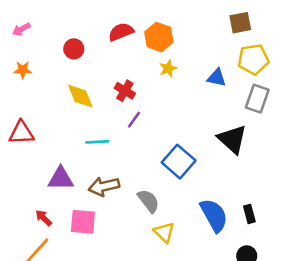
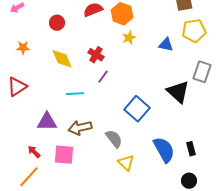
orange star: (23, 70) -> (23, 48), moved
gray rectangle: (257, 99) -> (202, 72), moved
red triangle: (21, 133) -> (17, 87), turned -30

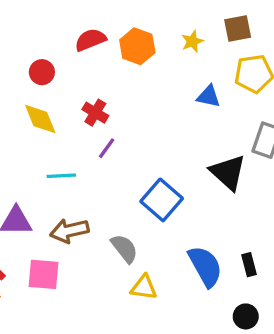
red circle: (57, 23) -> (42, 72), moved
yellow star: (129, 38) -> (192, 41), moved
yellow triangle: (126, 163) -> (144, 287), turned -36

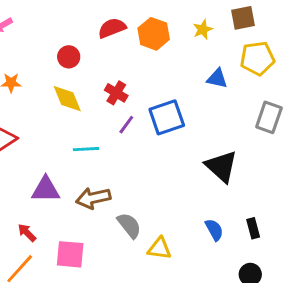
black triangle: (228, 172) -> (221, 166), moved
blue square: (162, 200) -> (167, 117), moved, turned 30
gray semicircle: (124, 248) -> (129, 225), moved
blue semicircle: (205, 266) -> (214, 230), size x0.6
pink square: (44, 274) -> (70, 254), moved

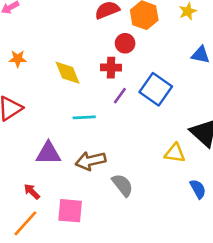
red circle: (69, 57) -> (125, 43), moved
red cross: (116, 93) -> (111, 68), turned -30
blue square: (167, 117) -> (156, 89), turned -36
yellow triangle: (159, 248) -> (175, 153), moved

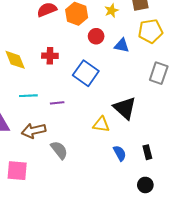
red circle: (125, 43) -> (96, 36), moved
purple line: (120, 96) -> (57, 103), moved, turned 48

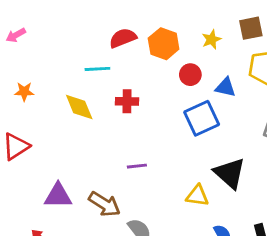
blue square: (86, 73) -> (202, 118), moved, turned 30
cyan line: (28, 96) -> (97, 69), moved
brown arrow: (34, 131) -> (104, 204), turned -135

